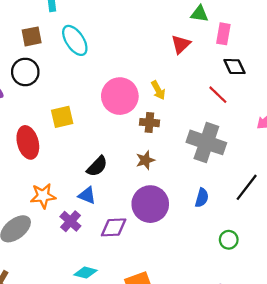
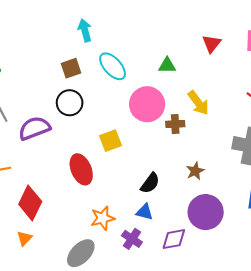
green triangle: (199, 14) -> (167, 65), moved
red triangle: (181, 44) -> (212, 44), moved
yellow arrow: (158, 90) -> (198, 103), size x1.4
pink circle: (120, 96) -> (147, 104), moved
brown cross: (149, 123) -> (175, 124), moved

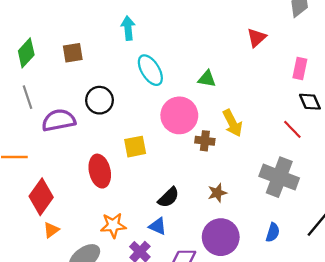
red triangle: (212, 44) -> (257, 38), moved
brown square: (71, 68) -> (73, 53), moved
orange triangle: (25, 238) -> (51, 230), moved

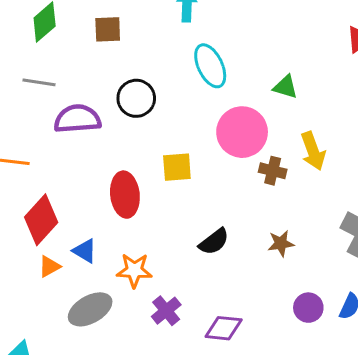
gray line: (27, 97) -> (39, 82), turned -70
blue triangle: (158, 226) -> (85, 251), moved
purple circle: (221, 237) -> (308, 308), moved, size x0.6

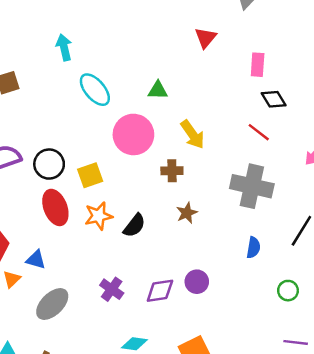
black circle: (136, 98) -> (49, 164), moved
brown cross: (273, 171) -> (172, 171), moved
orange star: (134, 270) -> (99, 216), moved
purple circle: (308, 308) -> (197, 282), moved

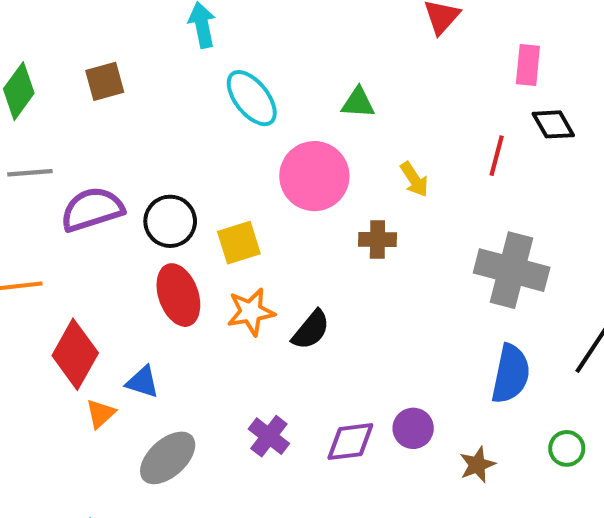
red line: (259, 132) -> (497, 156), moved, turned 65
yellow arrow: (193, 134) -> (414, 179), size x0.7
brown star: (187, 213) -> (477, 465), moved
blue semicircle: (253, 248) -> (511, 374), size x1.6

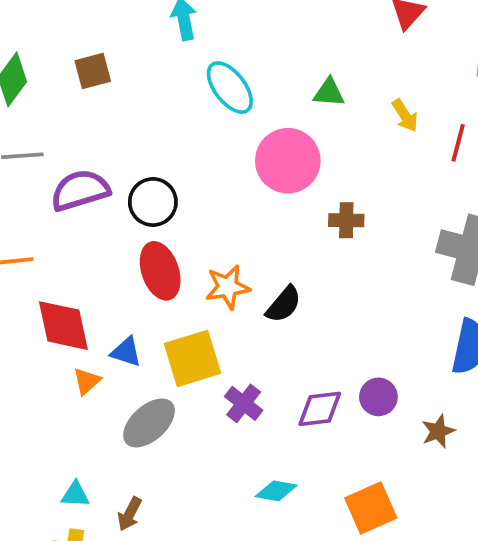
yellow arrow: (414, 179) -> (405, 116), moved
yellow square: (239, 243) -> (193, 358), moved, size x1.4
red diamond: (75, 354) -> (63, 326), turned -42

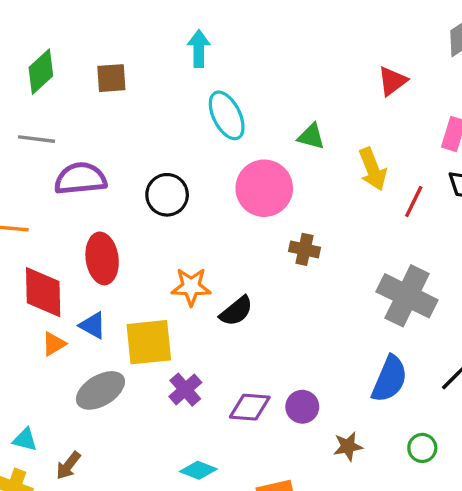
yellow arrow: (405, 116) -> (373, 169), size x1.4
black circle: (153, 202) -> (167, 195), moved
red ellipse: (160, 271) -> (102, 258), moved

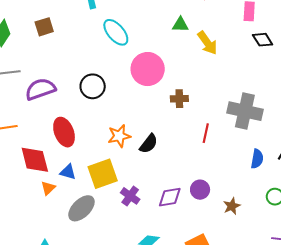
green triangle: (311, 137) -> (180, 25), moved
red line: (414, 202) -> (206, 133), moved
blue semicircle: (389, 379) -> (257, 159), moved, size x0.7

